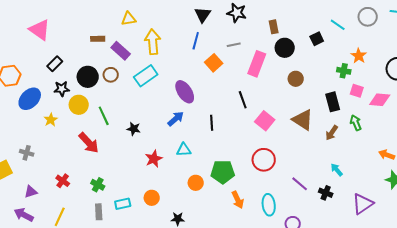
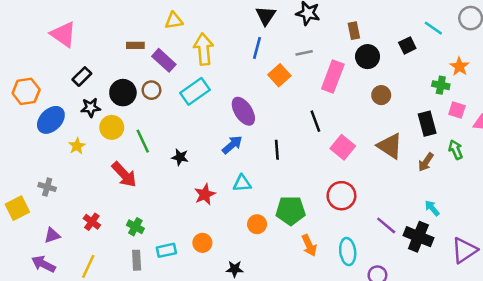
black cross: (326, 193) -> (418, 237), size x1.6

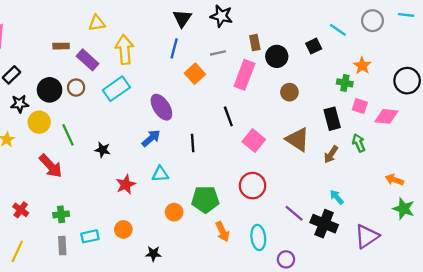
brown rectangle: (354, 31) -> (255, 43), moved
green cross: (135, 227) -> (61, 214), turned -35

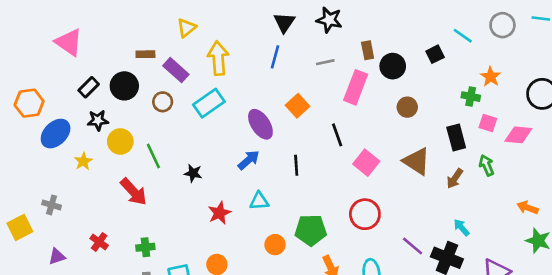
yellow triangle: (97, 23) -> (186, 28), turned -30
orange square: (195, 74) -> (297, 106), moved
black circle: (50, 90) -> (124, 86), moved

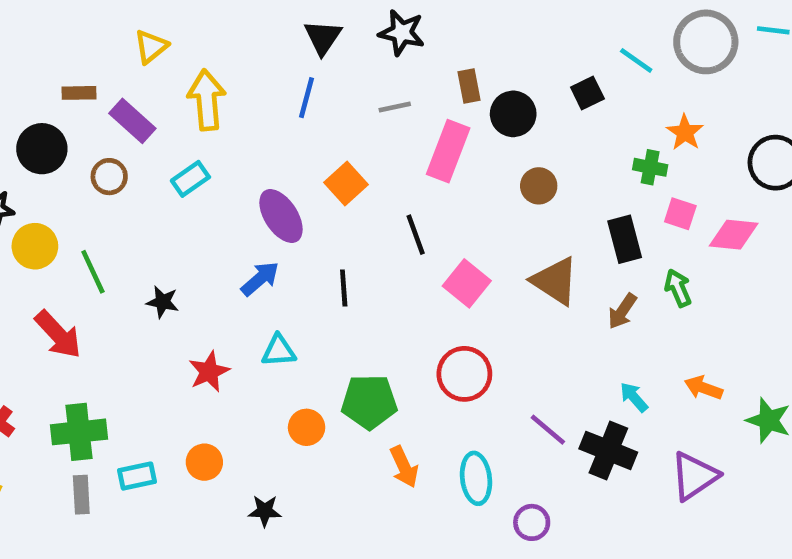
gray circle: (502, 25) -> (706, 42), size x1.4
cyan rectangle: (209, 103) -> (190, 179), size x0.7
orange arrow: (528, 208) -> (704, 388), moved
green cross: (145, 247) -> (79, 432), size x1.6

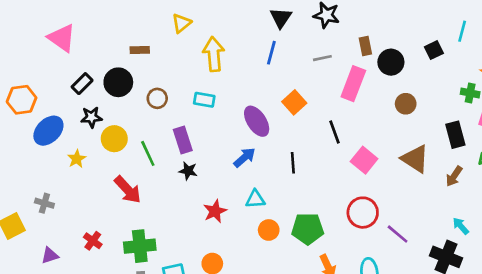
cyan line: (636, 60) -> (462, 31), turned 70
purple rectangle: (132, 121) -> (183, 140), moved, turned 30
cyan rectangle: (190, 179) -> (204, 100), turned 45
orange circle: (307, 427) -> (269, 230), moved
purple line: (548, 430) -> (398, 234), moved

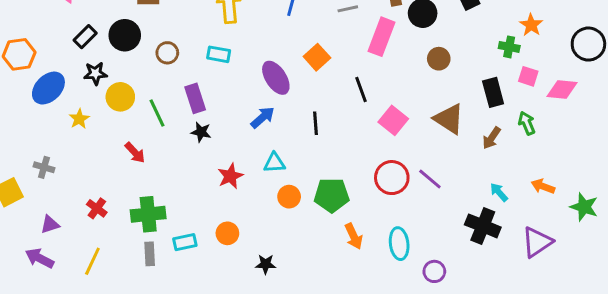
red arrow: (128, 190) -> (135, 153), size x0.7
purple line: (398, 234) -> (430, 179), moved

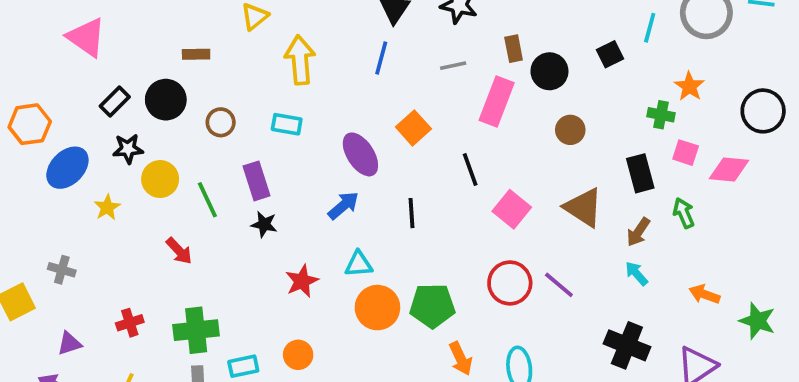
cyan arrow: (499, 192) -> (636, 274), moved
orange circle: (289, 197) -> (377, 308), size x1.5
red cross: (97, 208) -> (130, 323), turned 36

